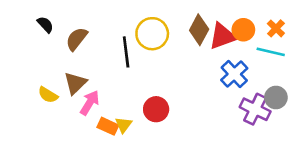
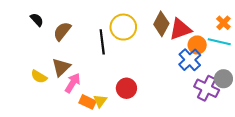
orange circle: (243, 30) -> (197, 45), moved

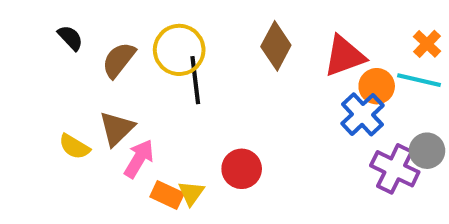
brown diamond: (161, 24) -> (276, 46), moved
yellow circle: (123, 27) -> (179, 50), moved

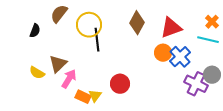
black semicircle: (70, 38) -> (35, 31), moved, turned 64
brown semicircle: (119, 60) -> (59, 14), moved
orange circle: (377, 86) -> (163, 53), moved

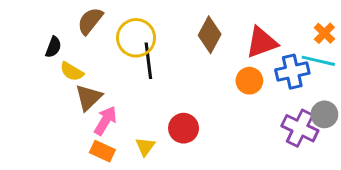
blue cross: (180, 57) -> (292, 72), moved, turned 30
yellow semicircle: (37, 73) -> (72, 72), moved
orange rectangle: (83, 97) -> (102, 151), moved

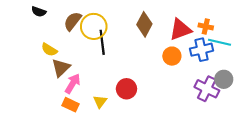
brown semicircle: (90, 21) -> (73, 21), moved
orange cross: (324, 33) -> (206, 26), moved, turned -32
black semicircle: (53, 47) -> (39, 12), moved, turned 88

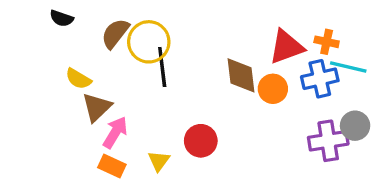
brown diamond: (144, 24) -> (241, 75), moved, turned -35
purple cross: (207, 89) -> (328, 141), turned -35

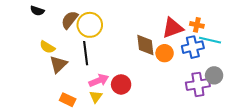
black line: (162, 67) -> (86, 53), moved
pink arrow: (115, 132) -> (99, 80), moved, turned 36

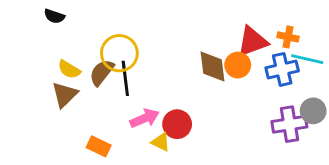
brown semicircle: (70, 20) -> (102, 72), moved
yellow circle: (90, 25) -> (119, 53), moved
orange circle: (165, 53) -> (238, 65), moved
brown triangle: (58, 64) -> (65, 95), moved
yellow triangle: (96, 97) -> (161, 142), moved, turned -40

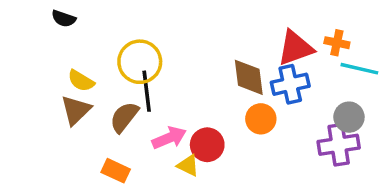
orange circle: (238, 65) -> (261, 119), moved
blue cross: (282, 69) -> (290, 84), moved
brown semicircle: (102, 72) -> (124, 117), moved
gray circle: (313, 111) -> (349, 117), moved

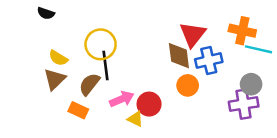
orange cross: (337, 43) -> (242, 31), size x1.5
red triangle: (295, 48) -> (193, 34), moved, turned -32
orange rectangle: (116, 171) -> (78, 110), moved

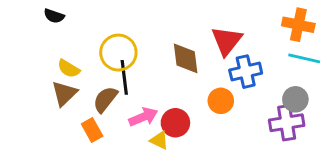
orange cross: (242, 31) -> (298, 25), moved
brown diamond: (179, 56) -> (186, 58), moved
orange rectangle: (78, 110) -> (92, 130), turned 36

